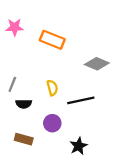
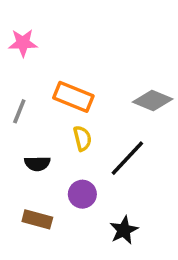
orange rectangle: (52, 40) -> (73, 97), moved
gray line: (12, 84) -> (19, 111), moved
black line: (81, 100) -> (127, 158), turned -35

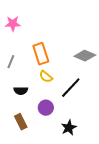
orange rectangle: (73, 97) -> (41, 54), turned 50
yellow semicircle: (82, 138) -> (46, 77), turned 144
brown rectangle: (37, 219) -> (21, 122), turned 49

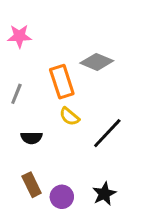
gray diamond: (85, 56) -> (97, 62), moved
purple circle: (46, 108) -> (62, 197), moved

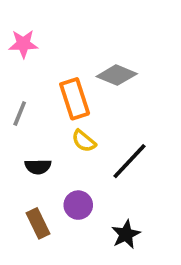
purple circle: (62, 197) -> (78, 205), moved

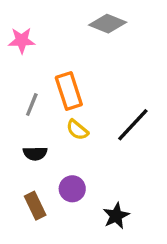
gray diamond: (117, 75) -> (108, 24), moved
gray line: (20, 113) -> (32, 105), moved
black line: (130, 161) -> (133, 125), moved

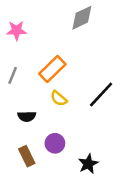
gray diamond: (108, 24) -> (82, 18), turned -48
orange rectangle: (69, 91) -> (52, 69), turned 64
gray line: (32, 105) -> (13, 75), moved

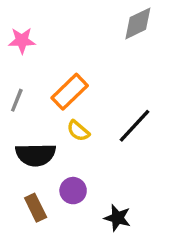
gray diamond: (82, 18) -> (138, 23), moved
black semicircle: (27, 116) -> (36, 155), size x1.6
black star: (88, 164) -> (117, 218), turned -30

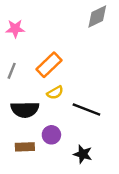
black line: (134, 126) -> (86, 109), moved, turned 68
yellow semicircle: (78, 131) -> (55, 93), turned -70
brown rectangle: (36, 208) -> (25, 147), turned -66

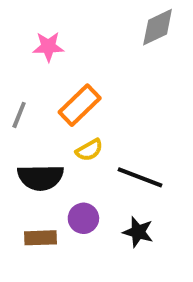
pink star: (15, 29) -> (48, 47), moved
black star: (83, 154) -> (138, 232), moved

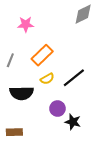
black line: (140, 177) -> (74, 78), moved, turned -60
purple circle: (83, 218) -> (57, 109), moved
brown rectangle: (41, 238) -> (14, 132), moved

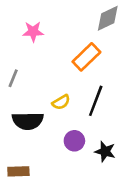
orange rectangle: (42, 55) -> (86, 57), moved
black line: (74, 78) -> (96, 101), turned -30
black star: (73, 122) -> (105, 151), moved

